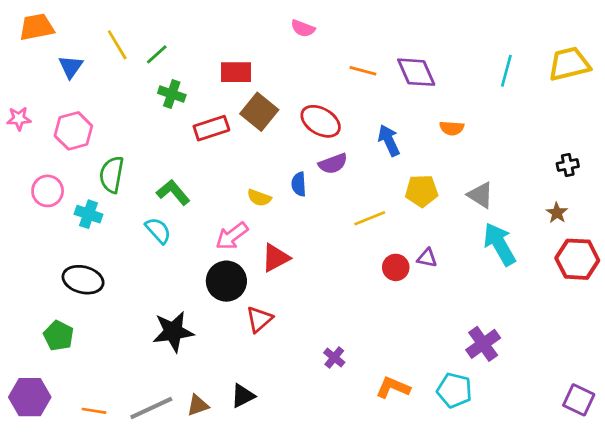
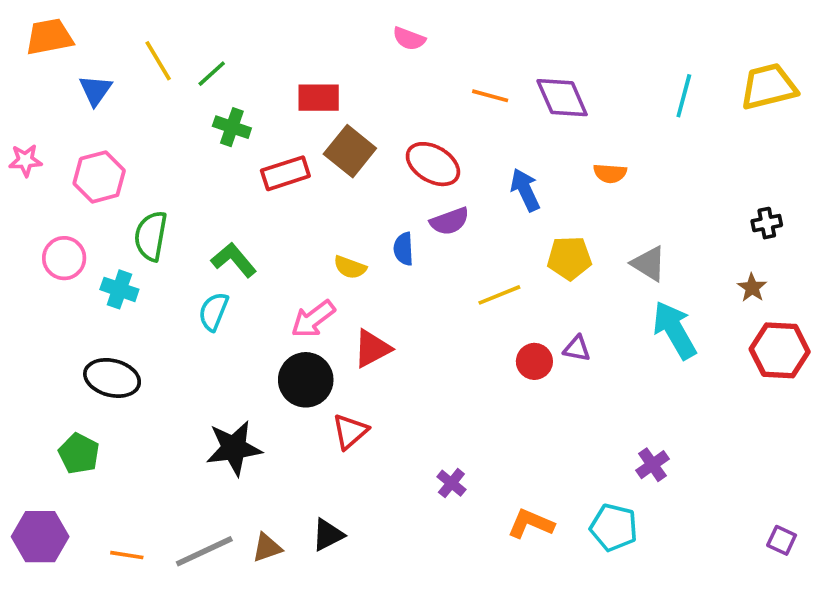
cyan semicircle: (158, 231) -> (214, 312), turned -116
purple cross: (483, 344) -> (652, 465), size x0.7
purple square: (579, 400) -> (782, 540), size x0.7

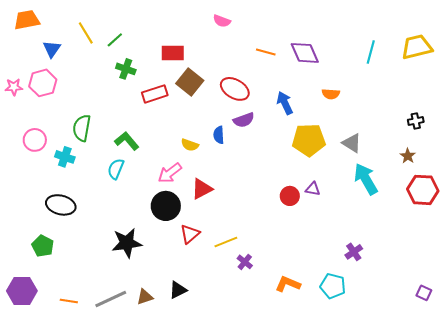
pink hexagon: (99, 177) -> (43, 83), moved
yellow pentagon: (569, 258) -> (309, 140), size x1.4
yellow line: (499, 295) -> (226, 242), moved

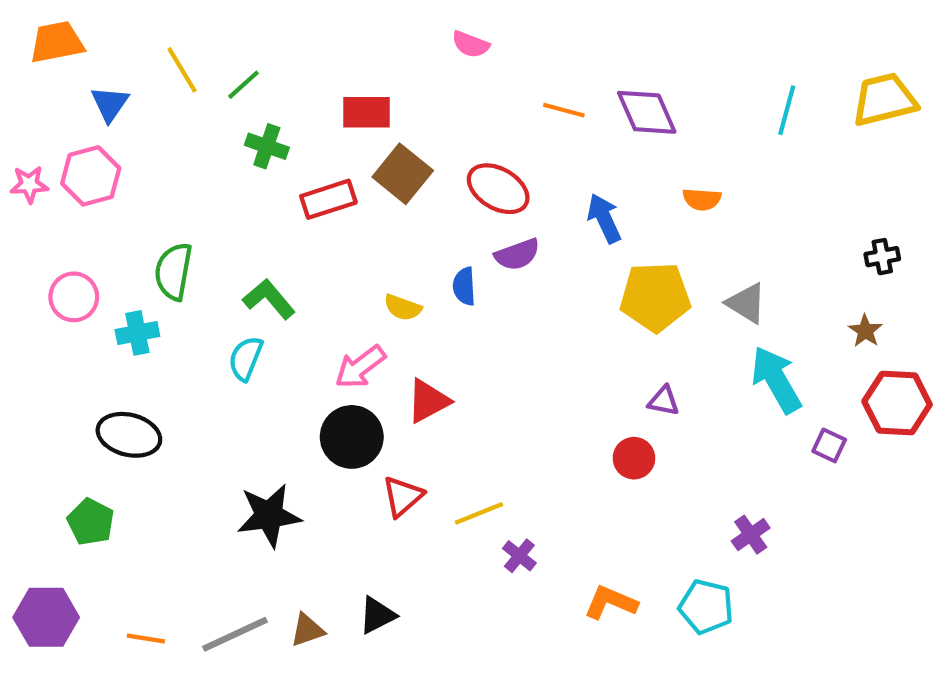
cyan cross: (65, 157) -> (137, 333), turned -30
red circle: (290, 196) -> (634, 458), moved
purple square: (424, 293) -> (829, 445), moved

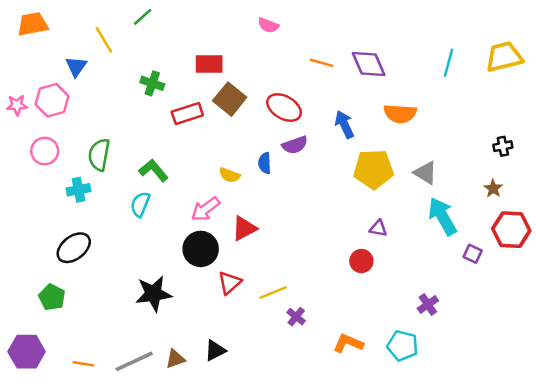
green line: (244, 85) -> (143, 17), moved
blue triangle: (110, 104) -> (76, 66), moved
orange semicircle: (702, 199) -> (400, 114), size x1.5
pink circle: (74, 297) -> (45, 151), moved
black ellipse: (129, 435) -> (74, 248), turned -52

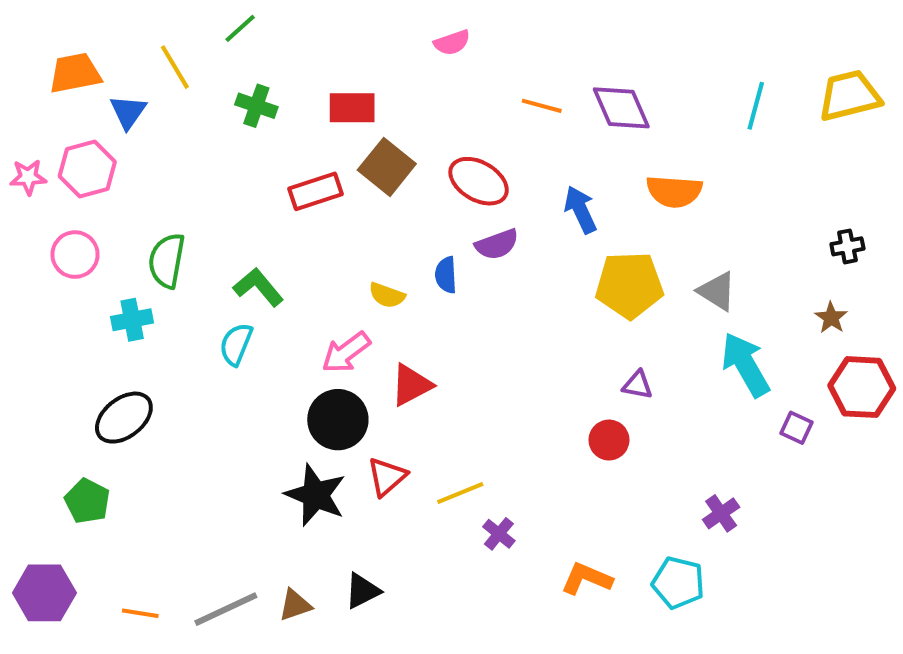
orange trapezoid: (33, 24) -> (75, 73), moved
pink semicircle: (268, 25) -> (452, 43), turned -40
green cross: (152, 83) -> (256, 106), moved
black star: (153, 294) -> (315, 495), moved, turned 30

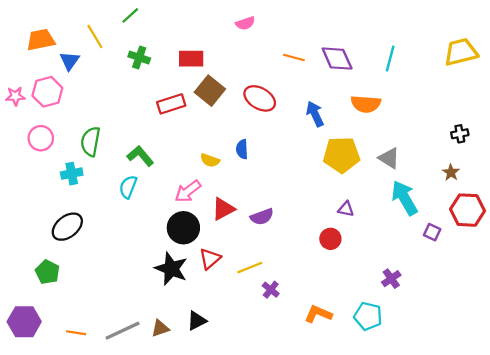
cyan line: (756, 106) -> (390, 59), moved
purple semicircle: (497, 244) -> (262, 217), moved

